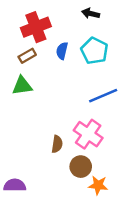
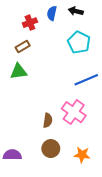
red cross: (36, 27) -> (30, 23), size x0.6
blue semicircle: (62, 51) -> (52, 13), moved
brown circle: (81, 167) -> (51, 149), moved

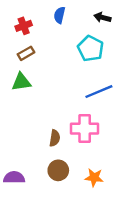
black arrow: (76, 11) -> (102, 17), moved
red cross: (30, 23) -> (24, 26), moved
pink cross: (74, 112) -> (85, 129), turned -35

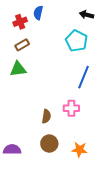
blue semicircle: (59, 15) -> (38, 13), moved
blue line: (99, 92) -> (84, 77), turned -45
pink cross: (85, 129) -> (71, 108), size x0.7

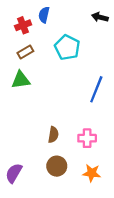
cyan pentagon: (76, 41) -> (67, 47), moved
pink cross: (71, 108) -> (87, 138), moved
purple semicircle: (12, 150) -> (14, 173), turned -60

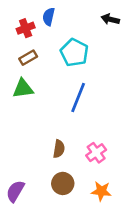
blue line: (96, 89) -> (78, 98), moved
pink cross: (87, 138) -> (96, 153), turned -36

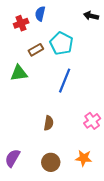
brown rectangle: (28, 58) -> (36, 50), moved
pink cross: (96, 153) -> (92, 121), moved
brown circle: (63, 183) -> (51, 162), moved

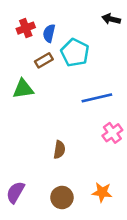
blue semicircle: (40, 14) -> (49, 33), moved
blue line: (65, 81) -> (97, 98), moved, turned 55
pink cross: (92, 121) -> (112, 133), moved

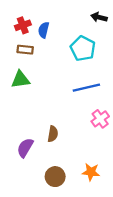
cyan pentagon: (75, 53) -> (83, 48), moved
brown rectangle: (44, 60) -> (25, 50), moved, turned 35
purple semicircle: (15, 192) -> (25, 148), moved

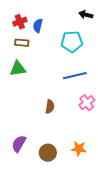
cyan pentagon: (83, 48) -> (72, 42), turned -30
brown semicircle: (53, 134) -> (50, 107), moved
purple semicircle: (25, 148) -> (19, 144), moved

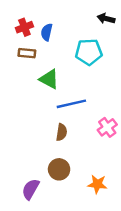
green triangle: (18, 69) -> (49, 79), moved, turned 36
blue line: (75, 76) -> (71, 104), moved
purple semicircle: (19, 144) -> (31, 189), moved
brown circle: (48, 153) -> (59, 169), moved

